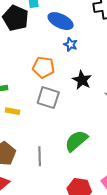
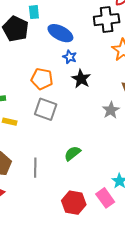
black star: (82, 80) -> (81, 79), moved
green semicircle: (76, 141) -> (72, 153), size x0.7

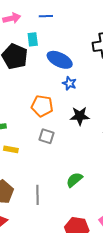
black star: (81, 79) -> (80, 116), moved, turned -30
gray square: (46, 109) -> (47, 136), size x0.7

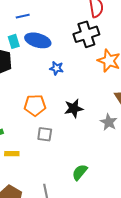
blue ellipse: (60, 60) -> (38, 40), moved
blue star: (69, 83) -> (56, 68), moved

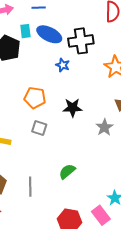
black cross: (86, 34) -> (81, 41), moved

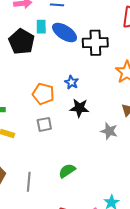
blue star: (63, 65) -> (72, 82), moved
gray star: (104, 127) -> (109, 131), turned -30
gray square: (39, 128) -> (44, 124), turned -35

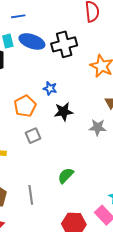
orange pentagon: (43, 94) -> (25, 106), turned -30

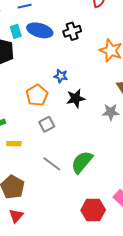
black cross: (64, 44) -> (72, 31), size x0.7
green semicircle: (66, 176) -> (82, 162), size x1.4
gray line: (31, 195) -> (52, 164), moved, turned -42

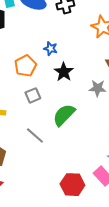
black star: (76, 98) -> (64, 72), turned -30
green semicircle: (82, 162) -> (64, 115), moved

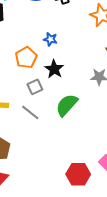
black star: (64, 72) -> (54, 69), moved
gray line: (35, 135) -> (30, 112), moved

